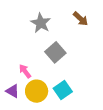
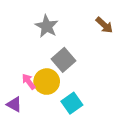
brown arrow: (81, 19) -> (104, 25), moved
yellow circle: (37, 91) -> (47, 82), moved

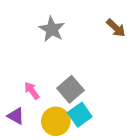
gray square: (63, 60) -> (70, 89), moved
yellow circle: (47, 82) -> (56, 121), moved

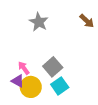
purple triangle: (16, 116) -> (18, 81), moved
yellow circle: (56, 121) -> (31, 87), moved

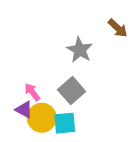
gray star: (39, 22) -> (80, 50), moved
cyan square: (60, 86) -> (65, 123), moved, turned 30

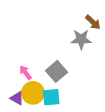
gray star: (80, 50) -> (81, 39), moved, turned -30
purple triangle: (24, 110) -> (17, 98), moved

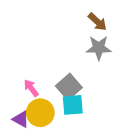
brown arrow: (93, 22) -> (97, 22), moved
cyan square: (51, 97) -> (73, 105), moved

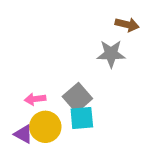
brown arrow: (97, 22) -> (127, 25), moved, turned -30
pink arrow: (31, 88) -> (35, 99), turned -60

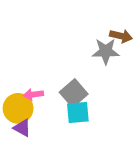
brown arrow: (127, 25) -> (121, 36), moved
yellow circle: (45, 127) -> (18, 108), moved

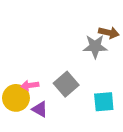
cyan square: (78, 113) -> (104, 102), moved
purple triangle: (22, 128) -> (40, 109), moved

